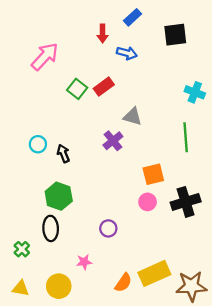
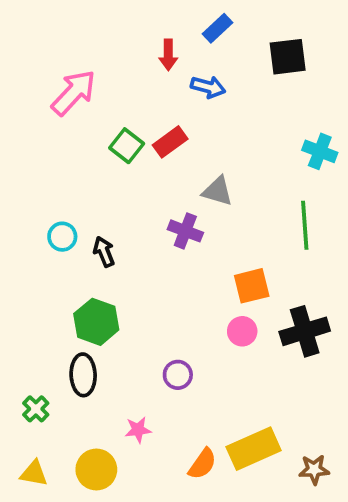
purple cross: (113, 141) -> (185, 231), turned -30
brown star: (191, 286) -> (314, 470), size x0.6

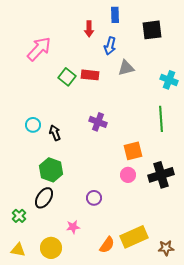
blue rectangle: (218, 28) -> (115, 15), turned -49
blue arrow: (208, 87) -> (110, 46), turned 90
red rectangle: (170, 142) -> (90, 75), turned 42
gray triangle: (218, 191) -> (126, 68), moved, turned -30
black ellipse: (83, 375) -> (44, 198), turned 35

